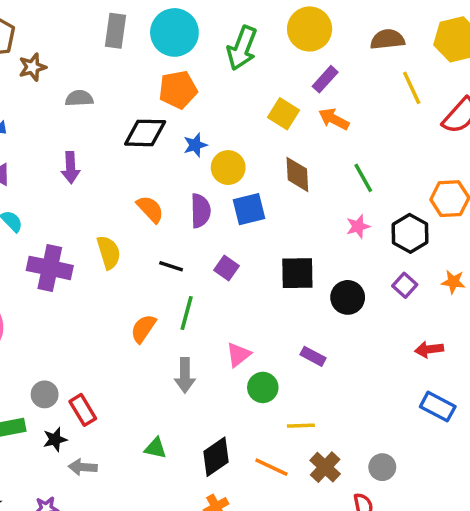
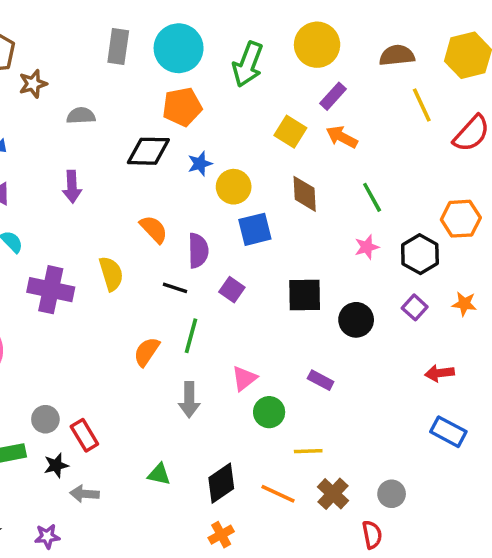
purple semicircle: (200, 211) -> (198, 251), moved

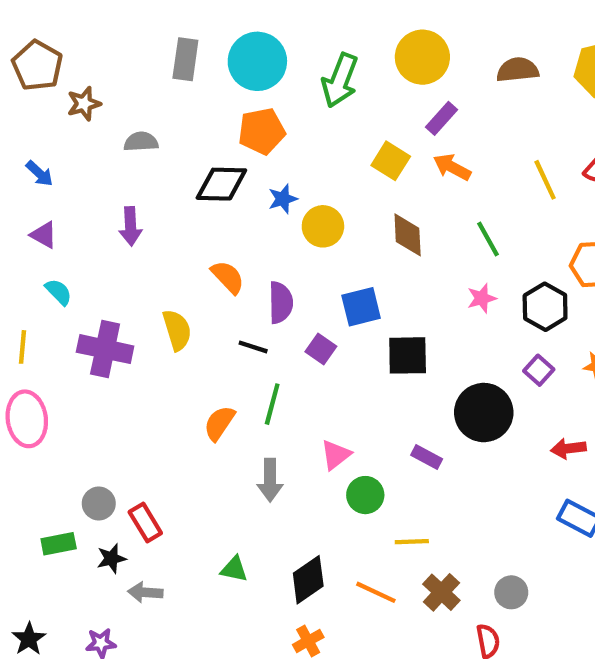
yellow line: (422, 105) -> (545, 180), moved
blue square: (255, 229) -> (361, 307), moved
black circle: (356, 320) -> (484, 413), moved, size x1.4

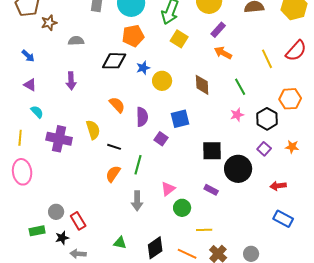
yellow square: (391, 161) -> (179, 39), moved
black line: (253, 347) -> (114, 147), moved
black square: (408, 355) -> (212, 151), moved

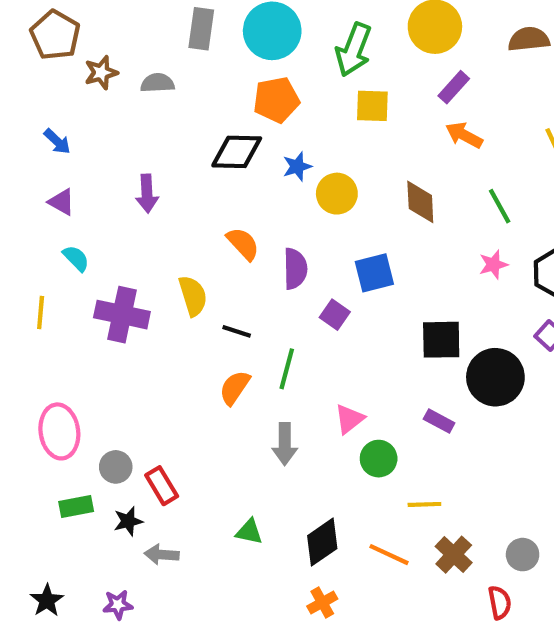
yellow square: (179, 39) -> (372, 106), turned -30
gray semicircle: (76, 41) -> (157, 83), moved
pink ellipse: (22, 172) -> (59, 431), moved

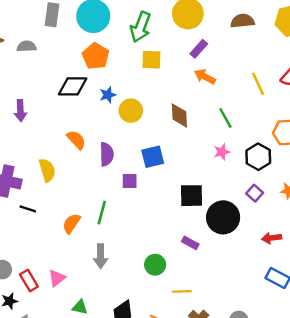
orange pentagon: (276, 100) -> (96, 56), turned -30
purple square: (335, 315) -> (130, 181), turned -35
black line: (237, 331) -> (28, 209), moved
pink triangle: (349, 419) -> (57, 278), moved

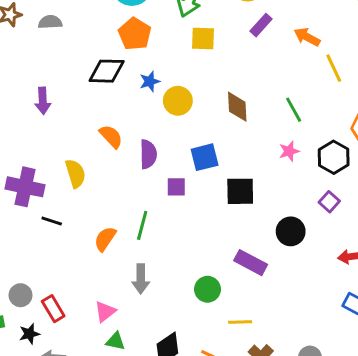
orange arrow: (205, 77) -> (307, 37), moved
black square: (191, 196) -> (240, 191), moved
black circle: (223, 217) -> (291, 231), size x0.7
purple rectangle: (190, 243) -> (251, 263), size x1.5
pink triangle: (57, 278) -> (105, 312), moved

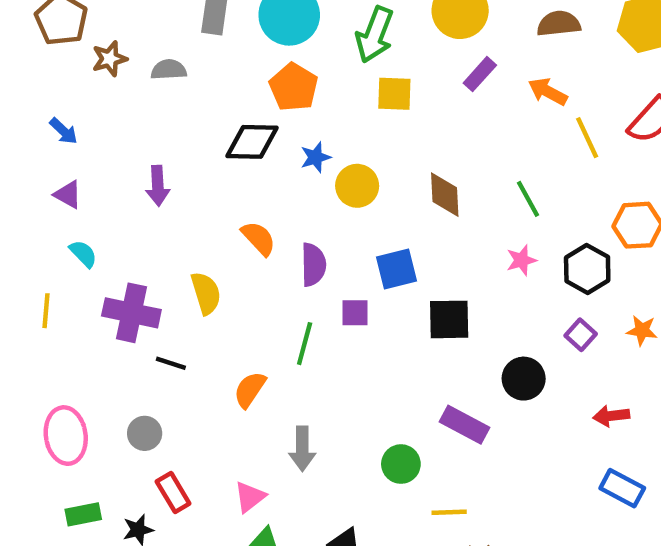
green line: (142, 225) -> (305, 344), moved
gray circle: (20, 295) -> (145, 433), moved

